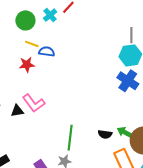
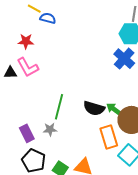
red star: (27, 65) -> (26, 41), moved
black semicircle: (105, 134) -> (94, 108), size x1.5

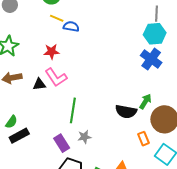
green line: (59, 107) -> (73, 110), moved
green arrow: (114, 109) -> (145, 101), moved, turned 91
orange rectangle: (109, 137) -> (144, 139), size x0.6

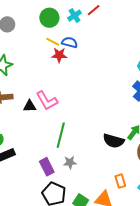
blue semicircle: (71, 26) -> (70, 42), moved
red star: (52, 52) -> (59, 55), moved
orange rectangle: (144, 139) -> (120, 181), moved

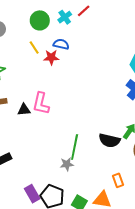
yellow line: (53, 42) -> (34, 48), moved, turned 32
pink L-shape: (47, 101) -> (41, 103), turned 45
green line: (61, 135) -> (75, 147), moved
purple rectangle: (47, 167) -> (32, 194), moved

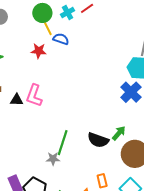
yellow line: (34, 48) -> (48, 29), moved
red star: (51, 57) -> (39, 51), moved

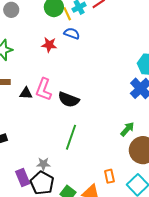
yellow line: (48, 29) -> (67, 14), moved
black semicircle: (98, 140) -> (69, 100), moved
gray star: (53, 159) -> (43, 164), moved

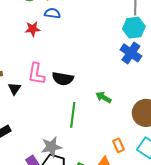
black triangle: (26, 93) -> (14, 89), moved, turned -48
green arrow: (127, 129) -> (103, 97), moved, turned -91
gray star: (43, 164) -> (51, 147), size x1.5

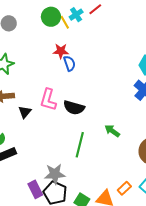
blue semicircle: (52, 13) -> (69, 63), moved, turned 56
red star: (33, 29) -> (61, 51), moved
orange rectangle: (118, 145) -> (124, 188), moved, turned 64

